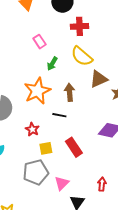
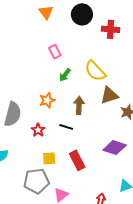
red cross: (79, 26) -> (110, 29), moved
orange star: (37, 91) -> (47, 100), size x0.6
red star: (32, 129) -> (38, 130), moved

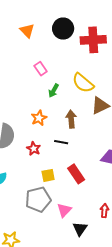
red cross: (110, 29) -> (93, 40), size x1.4

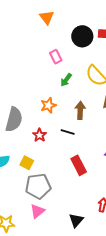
black circle: (63, 29) -> (82, 36), moved
yellow square: (48, 175) -> (27, 163), moved, turned 32
pink triangle: (64, 210) -> (37, 211), moved

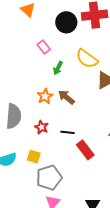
brown arrow: (80, 110) -> (66, 97), moved, turned -42
black line: (68, 132) -> (68, 132), moved

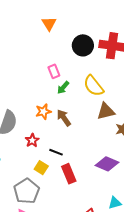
pink rectangle: (44, 47) -> (54, 71), moved
yellow square: (34, 157) -> (41, 168), moved
gray pentagon: (49, 178) -> (27, 191), turned -30

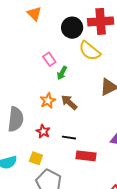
yellow semicircle: (94, 86) -> (90, 51), moved
yellow square: (41, 168) -> (36, 158), moved
red rectangle: (69, 174) -> (86, 156), turned -48

